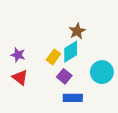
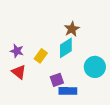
yellow rectangle: (53, 57) -> (41, 56), moved
purple square: (64, 76) -> (57, 80), moved, turned 32

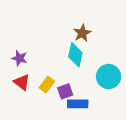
cyan diamond: (66, 48) -> (75, 55), turned -45
yellow rectangle: (41, 56) -> (47, 84), moved

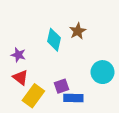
cyan diamond: (75, 55) -> (54, 40), moved
yellow rectangle: (47, 84) -> (33, 96), moved, size x1.5

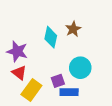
purple star: (18, 55) -> (17, 51), size x1.5
cyan circle: (102, 72) -> (80, 68), moved

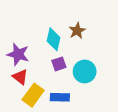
purple square: (58, 81) -> (59, 64), moved
blue rectangle: (69, 92) -> (60, 97), moved

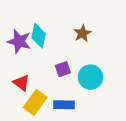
cyan diamond: (53, 39) -> (39, 36), moved
purple star: (18, 54) -> (19, 41), moved

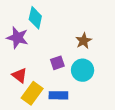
brown star: (82, 33) -> (84, 41), moved
cyan diamond: (39, 36) -> (35, 18), moved

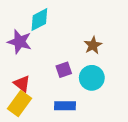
cyan diamond: (35, 18) -> (39, 20), turned 50
yellow rectangle: (32, 93) -> (20, 103), moved

